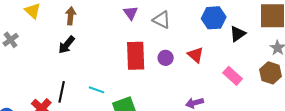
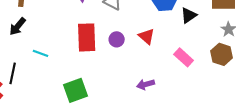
cyan line: (97, 90) -> (41, 53), moved

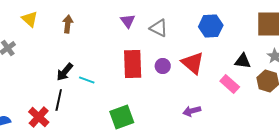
black triangle: (189, 15) -> (243, 61), moved, turned 42
black arrow: (18, 26) -> (65, 72), moved
red triangle: (147, 36) -> (193, 63), size x1.4

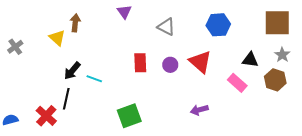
yellow triangle: (30, 19) -> (57, 38), moved
purple triangle: (128, 21) -> (124, 12), moved
red rectangle: (133, 64) -> (140, 63), size x0.7

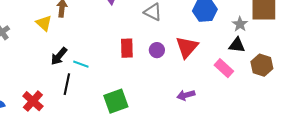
gray star: (282, 55) -> (240, 24), moved
red triangle: (200, 62) -> (187, 47), turned 30
black line: (66, 99) -> (67, 84), moved

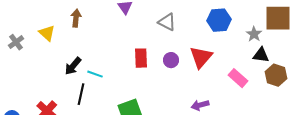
yellow triangle: (44, 23) -> (47, 33), moved
black triangle: (237, 45) -> (261, 55), moved

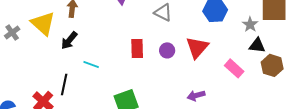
yellow triangle: (47, 33) -> (43, 23), size x1.5
black arrow: (73, 66) -> (69, 40), moved
black line: (81, 94) -> (64, 84), moved

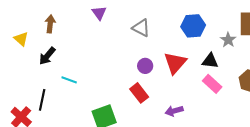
yellow triangle: (43, 23) -> (21, 39), size x0.6
black triangle: (257, 45) -> (210, 61), moved
red rectangle: (137, 48) -> (139, 93), moved, turned -36

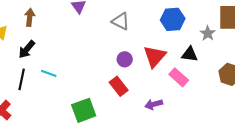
pink rectangle: (212, 84) -> (179, 77), moved
black line: (42, 100) -> (22, 79), moved

